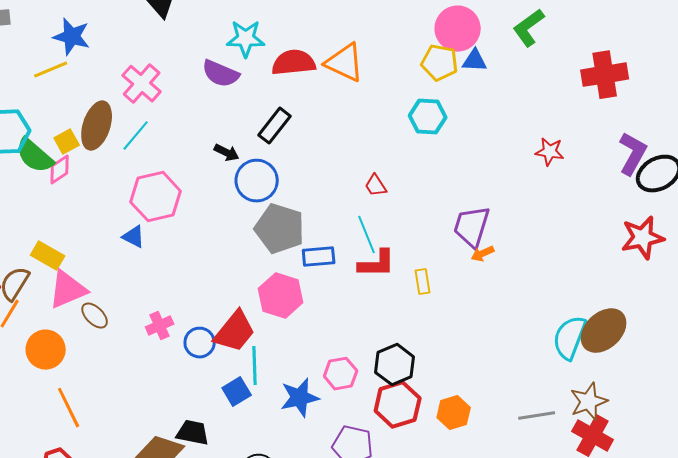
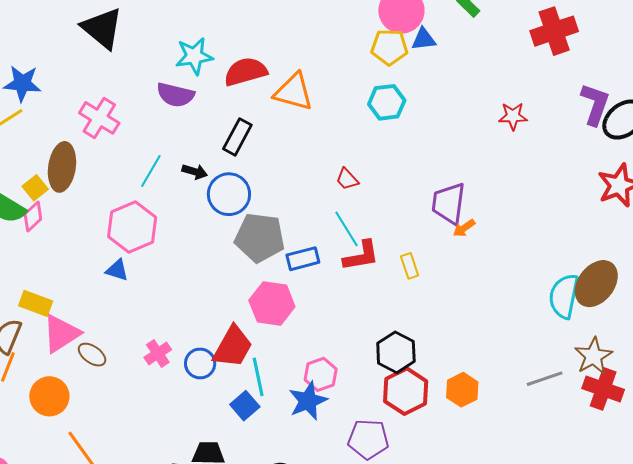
orange triangle: (345, 63) -> (294, 92), moved
cyan line: (136, 136) -> (151, 171), moved
pink hexagon: (341, 374) -> (321, 374), moved

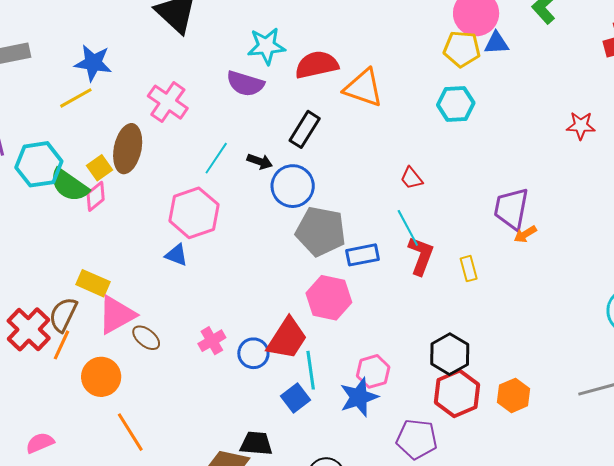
red L-shape: (361, 256) -> (421, 256), turned -63

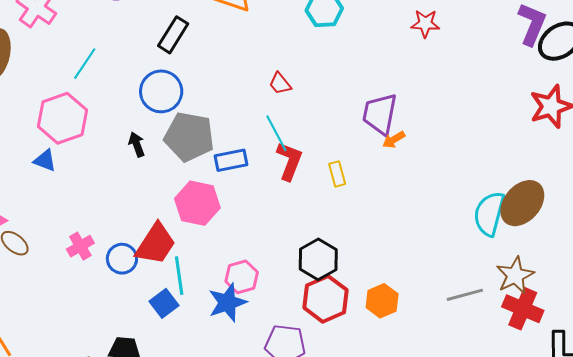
red star: (581, 126) -> (425, 24), moved
black arrow: (260, 161) -> (137, 144), moved, turned -130

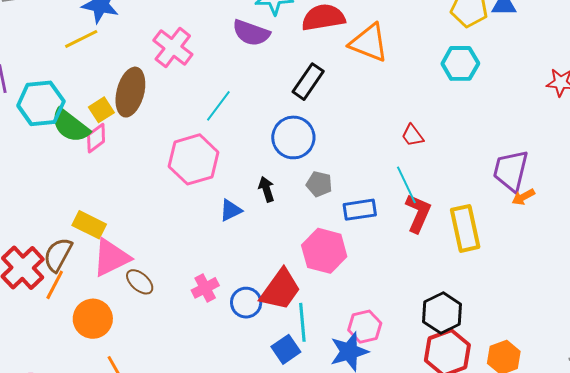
gray pentagon: (189, 137) -> (319, 184), size x0.5
blue triangle: (45, 160) -> (231, 210), moved, turned -50
yellow rectangle: (337, 174) -> (465, 228), size x1.8

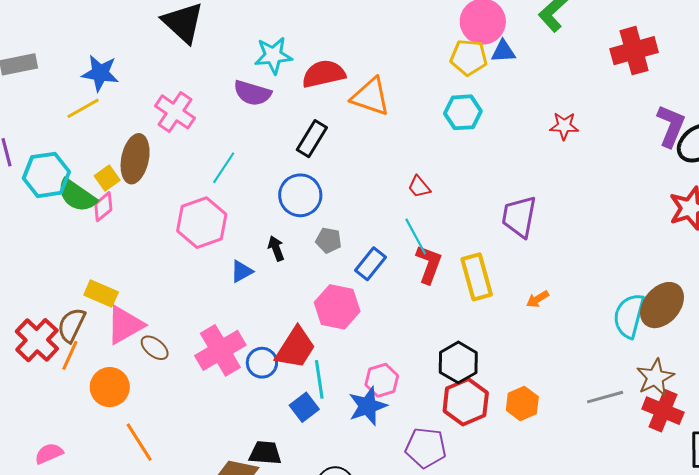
orange arrow: (523, 197) -> (538, 299), moved
blue rectangle: (360, 210) -> (370, 264), turned -40
pink cross: (205, 288) -> (220, 350), size x1.8

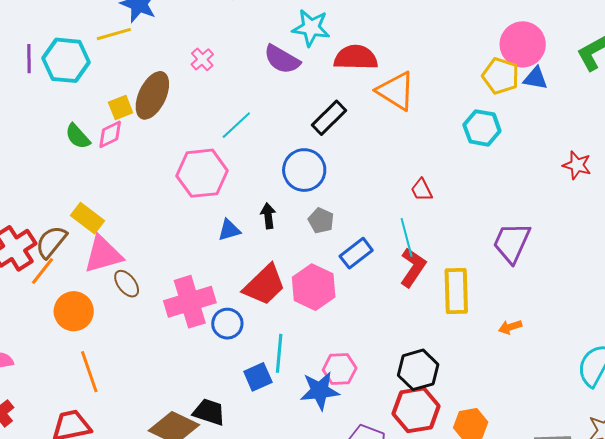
pink cross: (175, 112) -> (202, 59), size x0.6
cyan hexagon: (46, 175) -> (66, 60), moved
green semicircle: (77, 196) -> (78, 136), moved, size x0.7
red trapezoid: (296, 348) -> (264, 285), moved

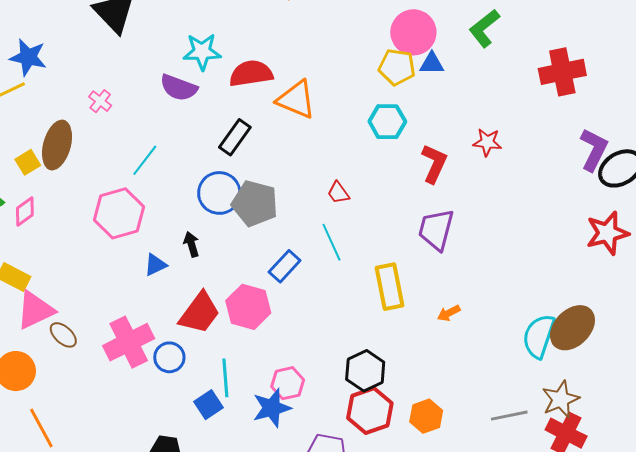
pink diamond: (110, 134) -> (25, 211), moved
gray pentagon: (321, 221) -> (255, 203), moved, size x1.8
red L-shape: (413, 267) -> (434, 164), moved

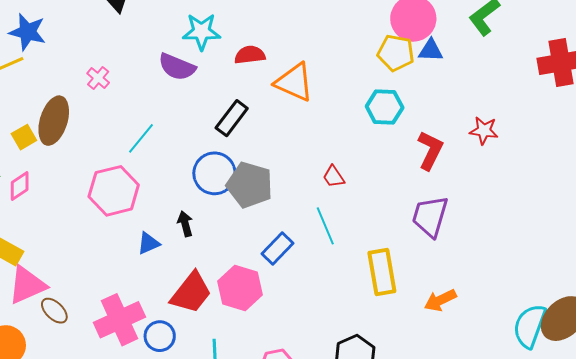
red semicircle: (251, 73) -> (250, 55), size x0.7
orange arrow: (449, 313) -> (440, 300), size x1.4

